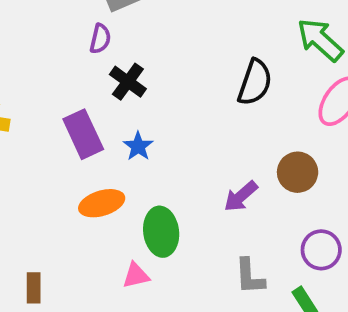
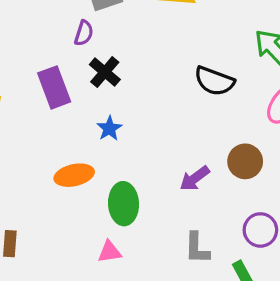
black semicircle: (255, 82) -> (214, 81), turned 87
purple rectangle: (83, 134) -> (54, 87), moved
pink triangle: (136, 275) -> (110, 252), moved

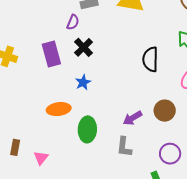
black semicircle: (214, 81) -> (150, 59), turned 65
gray L-shape: (197, 248) -> (124, 147), moved
pink triangle: (110, 252) -> (41, 158), moved, turned -49

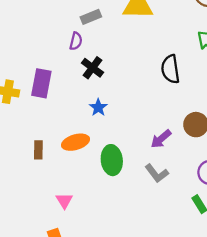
purple rectangle: (51, 54) -> (41, 83), moved, turned 35
brown rectangle: (15, 147) -> (38, 150), moved
gray L-shape: (124, 147) -> (157, 173), turned -35

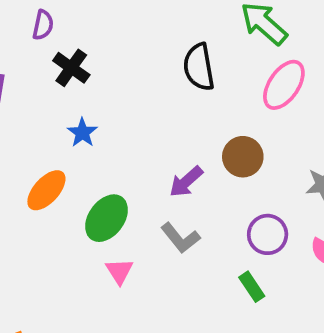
orange ellipse: (76, 142) -> (46, 190), turned -30
green ellipse: (112, 160) -> (106, 218), turned 44
pink triangle: (64, 201) -> (119, 271), moved

